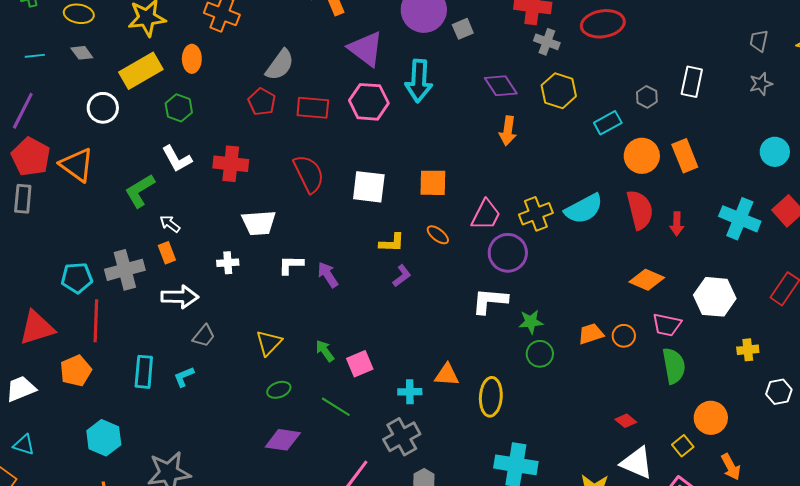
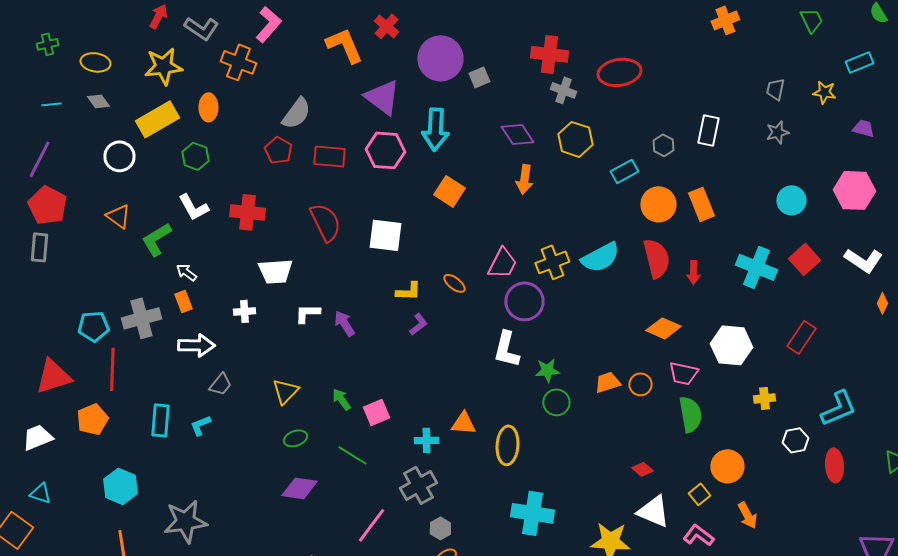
orange triangle: (77, 165) -> (118, 216), moved, size x0.7
orange square: (433, 183) -> (449, 191), moved, turned 32
white L-shape: (490, 301) -> (506, 349), turned -81

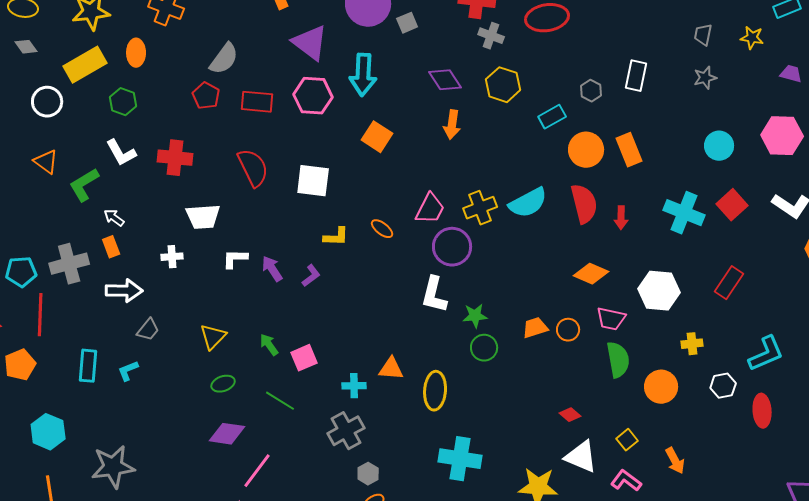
purple L-shape: (418, 324) -> (311, 276), moved
orange circle: (727, 466) -> (661, 387), moved
pink line: (371, 525) -> (257, 471), moved

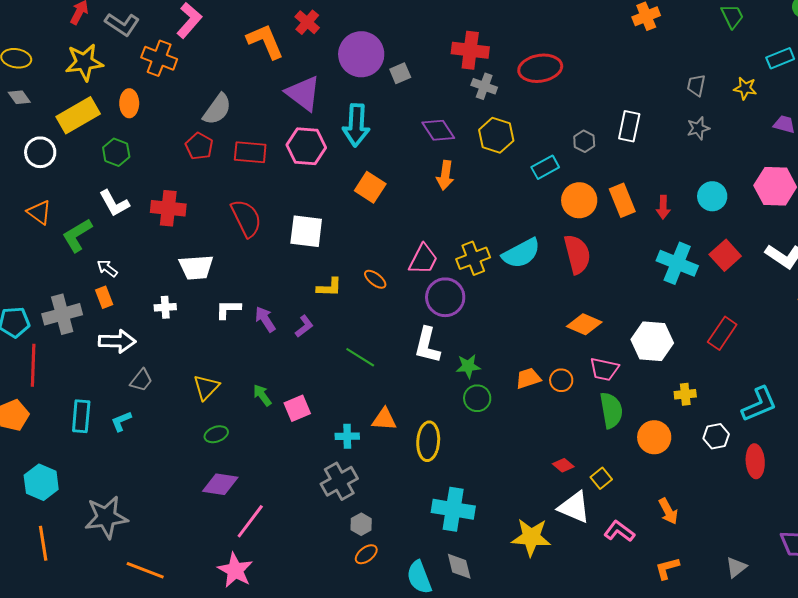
red arrow: (621, 218) -> (663, 207), moved
green line: (280, 401) -> (360, 357), moved
yellow square: (627, 440) -> (601, 478), moved

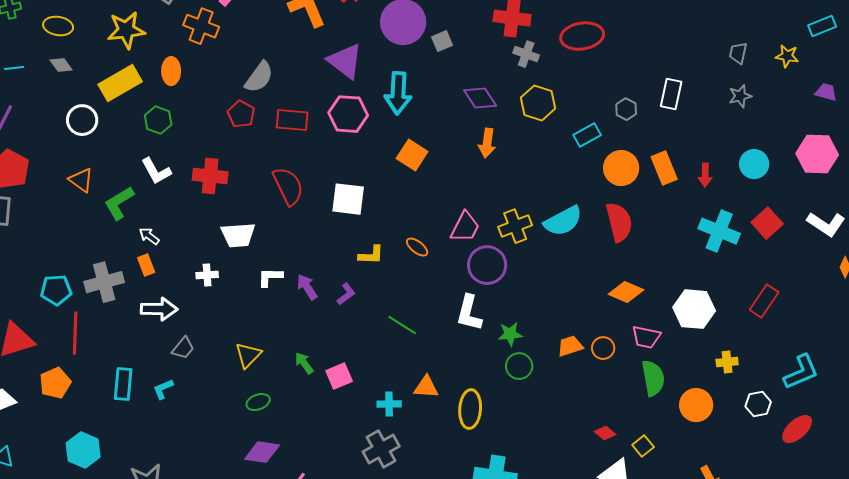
red ellipse: (755, 461) -> (797, 429), turned 52

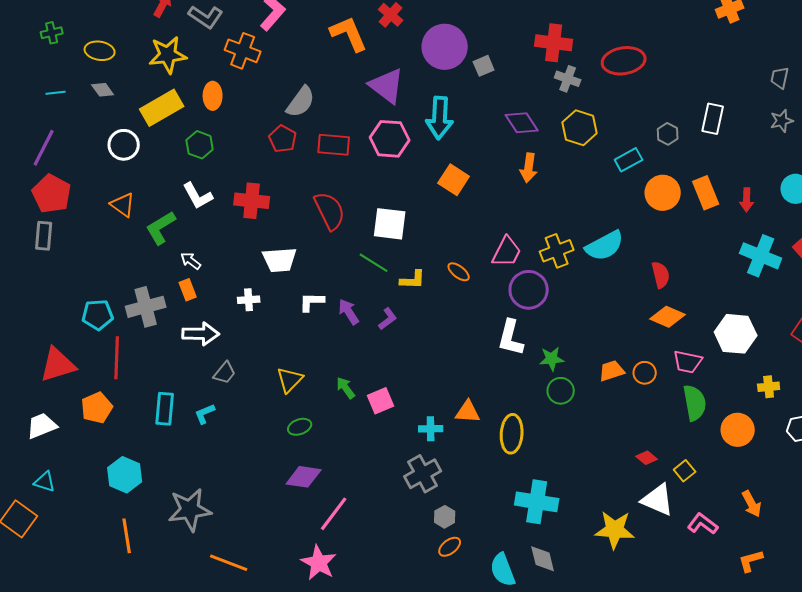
red semicircle: (619, 222) -> (661, 275), moved, size x0.7
green line: (402, 325) -> (374, 263), moved

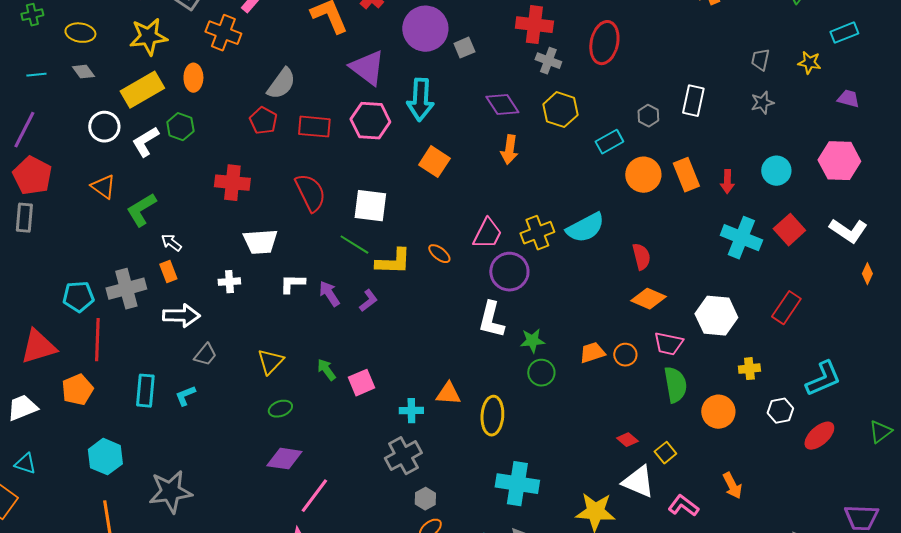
red ellipse: (624, 61) -> (604, 43), turned -69
white L-shape: (198, 196) -> (145, 142), moved, turned 88
yellow L-shape: (413, 280) -> (393, 262), size x1.4

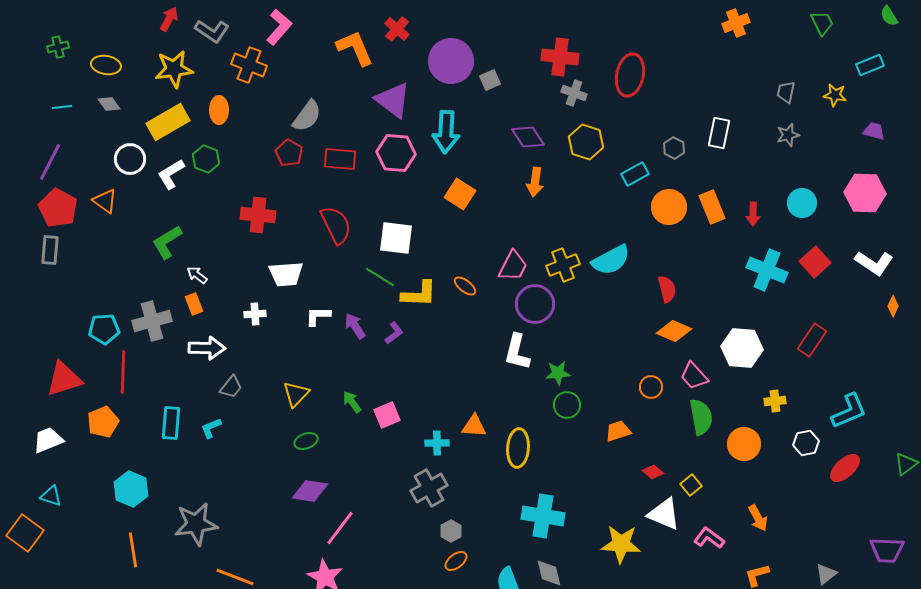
orange triangle: (103, 187) -> (105, 201), moved
pink trapezoid: (668, 344) -> (694, 376), turned 36
orange trapezoid: (592, 353) -> (618, 431), moved

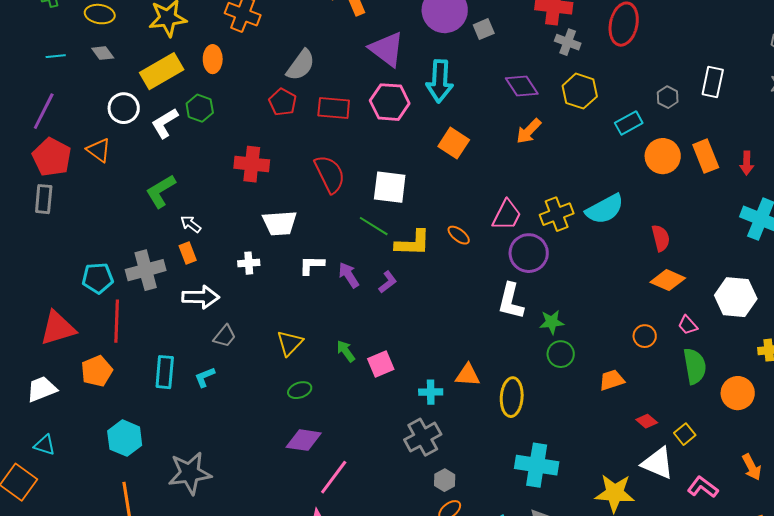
orange arrow: (535, 182) -> (529, 131), turned 36
pink trapezoid: (694, 376) -> (688, 325), size x0.7

